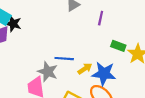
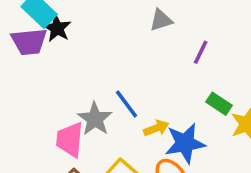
blue line: (64, 59) -> (126, 104), turned 36
blue star: (104, 74) -> (185, 143), turned -30

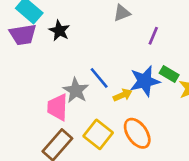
black star: (57, 28) -> (59, 31), moved
blue star: (185, 143) -> (145, 81), moved

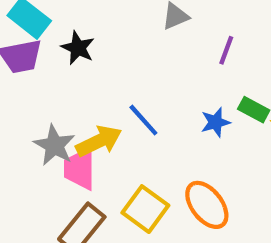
blue star: (145, 81) -> (215, 122), size x0.6
gray star: (76, 90) -> (54, 145), moved
yellow arrow: (123, 95) -> (99, 141), moved, size x1.5

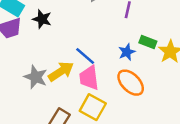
pink trapezoid: (80, 169) -> (89, 78), moved
orange ellipse: (207, 205) -> (131, 83), moved

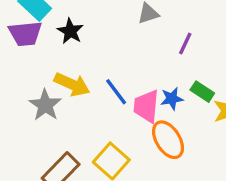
yellow arrow: (61, 71) -> (72, 84), moved, turned 45
pink trapezoid: (89, 78) -> (146, 106), moved

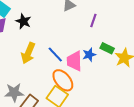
yellow arrow: (72, 84) -> (28, 53), turned 95
gray star: (45, 105) -> (14, 93), moved, turned -30
orange ellipse: (168, 140) -> (63, 80), moved

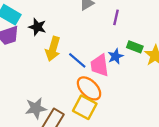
yellow arrow: (28, 53) -> (53, 49), moved

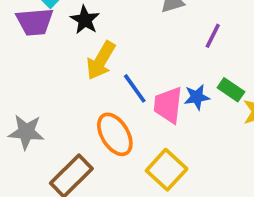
orange ellipse: (89, 88) -> (115, 134), moved
yellow square: (85, 107) -> (167, 170), moved
gray star: (36, 108) -> (26, 132), moved

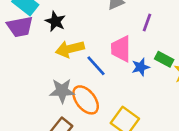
yellow arrow: (101, 61) -> (70, 49), turned 52
pink trapezoid: (168, 105) -> (121, 49), moved
gray star: (26, 132) -> (62, 91), moved

